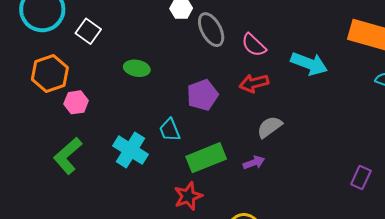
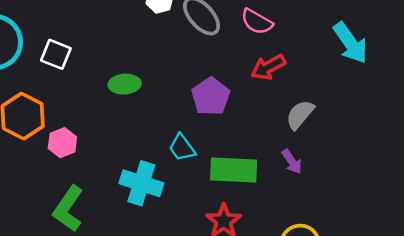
cyan arrow: (309, 64) -> (350, 43), moved, turned 48
green rectangle: (206, 158) -> (234, 170), turned 39
purple arrow: (254, 163) -> (292, 162), turned 90

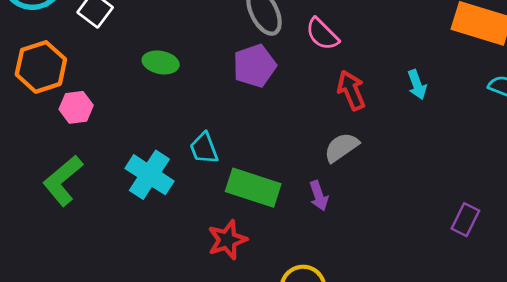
cyan arrow: (350, 43) -> (417, 85), size x0.6
red arrow: (268, 67) -> (351, 90), moved, turned 80
purple pentagon: (211, 96) -> (254, 66), moved

